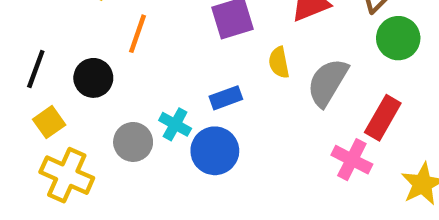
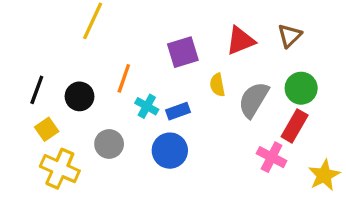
orange line: (138, 34) -> (124, 78), moved
green circle: (398, 38) -> (301, 88), moved
cyan cross: (175, 124) -> (147, 106), moved

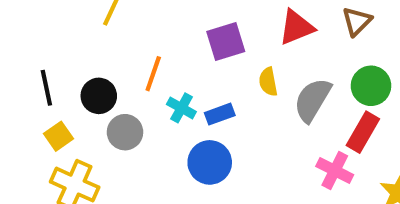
black line: (37, 90) -> (46, 88), turned -32
gray circle: (109, 144) -> (125, 132), moved

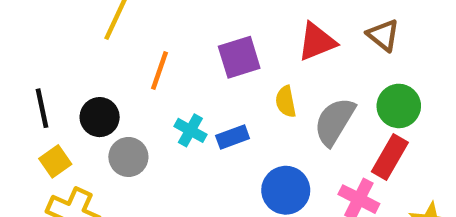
brown triangle: (357, 21) -> (383, 35), turned -36
orange line: (153, 74) -> (159, 71), moved
blue circle: (210, 162) -> (286, 190), moved

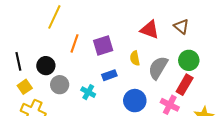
red triangle: (317, 42) -> (150, 30), turned 42
purple square: (239, 57) -> (103, 46), moved
cyan cross: (190, 130) -> (88, 92), moved

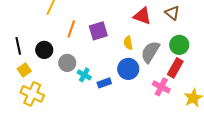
blue rectangle: (109, 75) -> (104, 83), moved
gray circle: (60, 85) -> (67, 63), moved
blue circle: (135, 101) -> (128, 69), moved

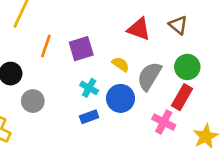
yellow semicircle: (128, 43) -> (121, 64), turned 136
gray circle: (67, 63) -> (33, 101), moved
cyan cross: (84, 75) -> (89, 88), moved

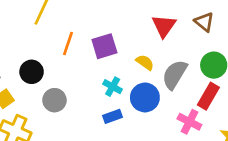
red triangle: (139, 29) -> (164, 26), turned 45

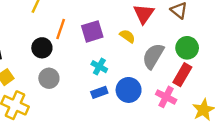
yellow semicircle: (145, 62) -> (127, 36), moved
black circle: (32, 72) -> (42, 48), moved
blue circle: (145, 97) -> (129, 90), moved

